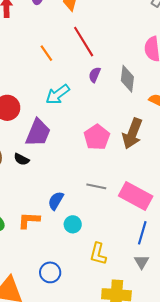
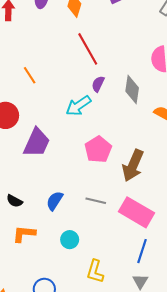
orange line: (46, 53) -> (30, 75), moved
cyan arrow: (58, 94) -> (78, 106), moved
brown arrow: (132, 133) -> (133, 165), moved
black semicircle: (21, 159) -> (15, 201), moved
blue semicircle: (56, 201) -> (55, 201), moved

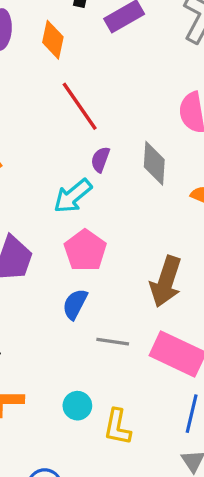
pink pentagon: (98, 149) -> (85, 251), moved
blue semicircle: (55, 201) -> (75, 304), moved
yellow L-shape: (95, 271) -> (117, 427), moved

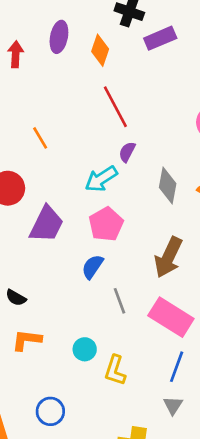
gray diamond: (154, 163) -> (168, 185), moved
gray line: (113, 342) -> (119, 301), turned 55

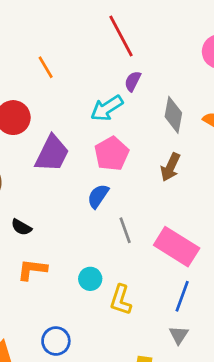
brown arrow: (168, 257) -> (170, 167), moved, size x0.7

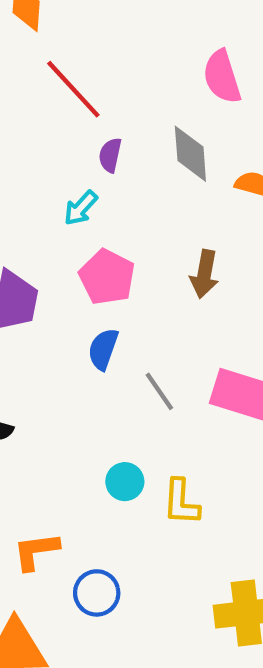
cyan arrow: (107, 108) -> (81, 208), size x0.7
gray diamond: (173, 115) -> (190, 154), moved
orange L-shape: (32, 270) -> (36, 551), moved

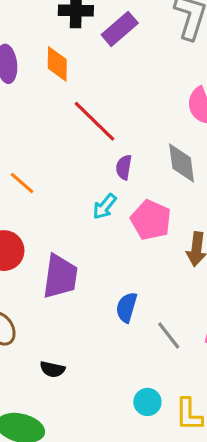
pink pentagon: (107, 277) -> (151, 220), moved

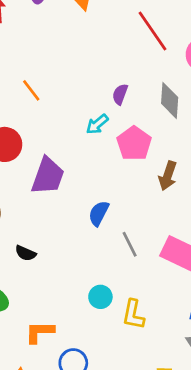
red line: (95, 121) -> (152, 31), moved

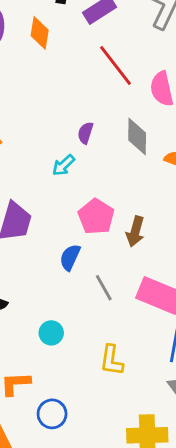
pink pentagon: (134, 143) -> (96, 217), moved
brown arrow: (168, 176) -> (135, 232), moved
cyan circle: (100, 297) -> (51, 333), moved

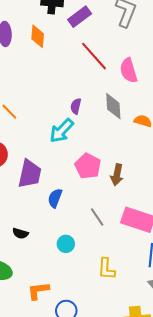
cyan arrow: (63, 165) -> (62, 131), size x1.5
blue semicircle: (70, 257) -> (55, 198), moved
cyan circle: (51, 333) -> (66, 244), moved

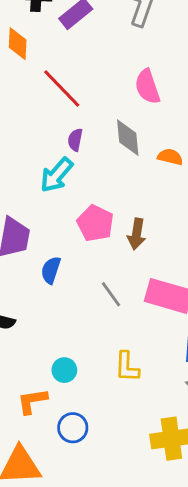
red line: (94, 56) -> (62, 88), moved
cyan circle: (66, 244) -> (64, 370), moved

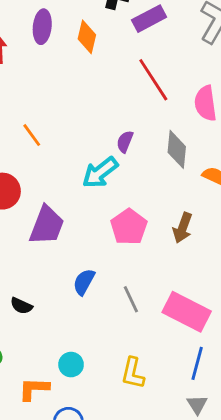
red line: (62, 88) -> (153, 80), moved
brown arrow: (137, 234) -> (183, 228), moved
blue semicircle: (51, 270) -> (84, 282), moved

